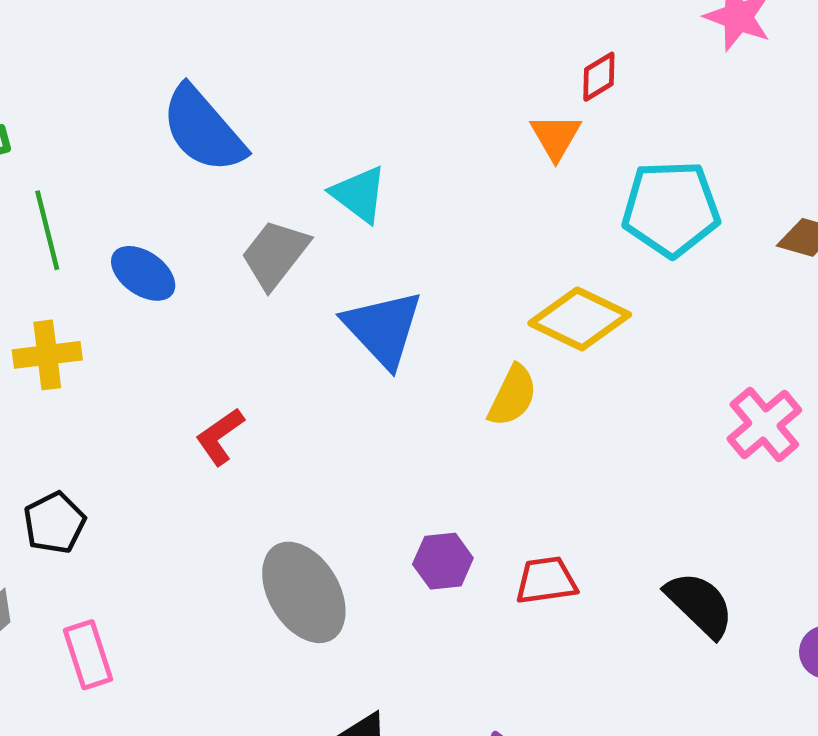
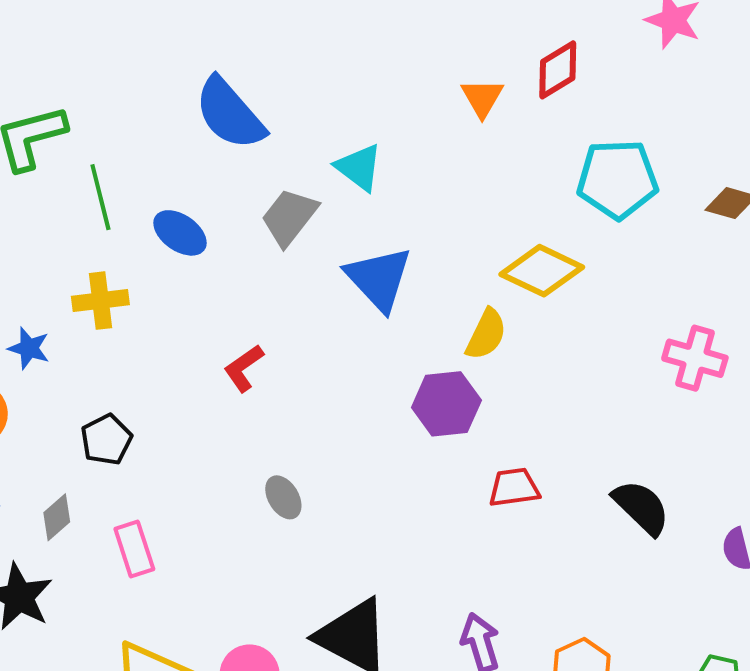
red diamond: (599, 77) -> (558, 70), size x1.4
orange triangle: (556, 137) -> (482, 98), moved
pink cross: (764, 424) -> (695, 358), turned -34
purple hexagon: (443, 561) -> (446, 404), moved, size x1.4
gray ellipse: (304, 592) -> (283, 497), moved, size x0.5

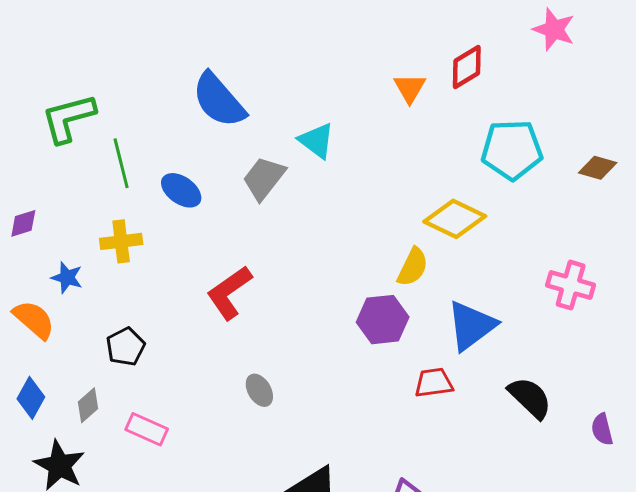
blue triangle: (379, 279) -> (471, 326), moved, turned 36
red L-shape: (244, 368) -> (229, 293), size x1.5
pink rectangle: (134, 549) -> (147, 429), turned -48

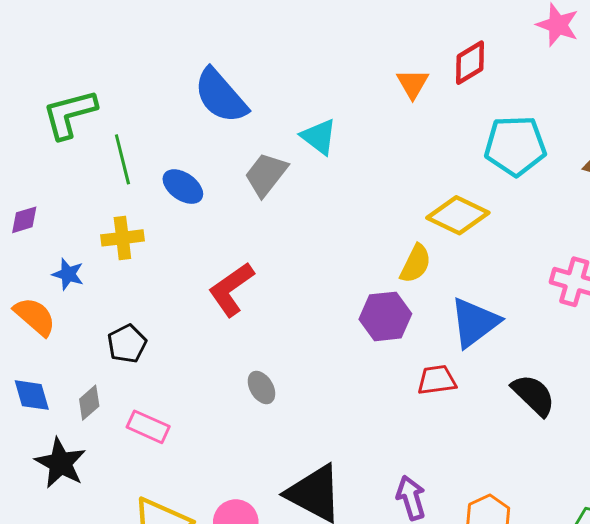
blue diamond: (31, 398) -> (32, 395), turned -45

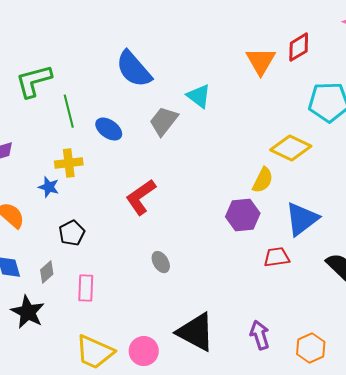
orange triangle: (413, 84) -> (261, 61), size x1.4
blue star: (68, 274) -> (49, 187), moved
pink rectangle: (148, 427) -> (86, 288), turned 68

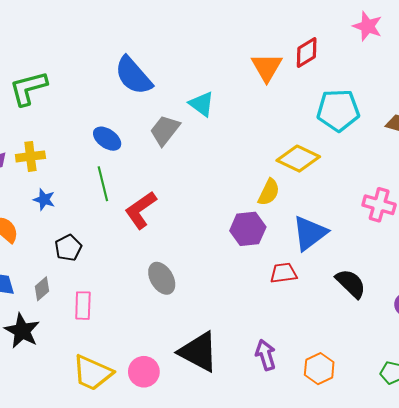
green line: (69, 111) -> (103, 184), moved
yellow cross: (69, 163) -> (30, 156), moved
gray ellipse: (161, 262) -> (162, 278), size x1.4

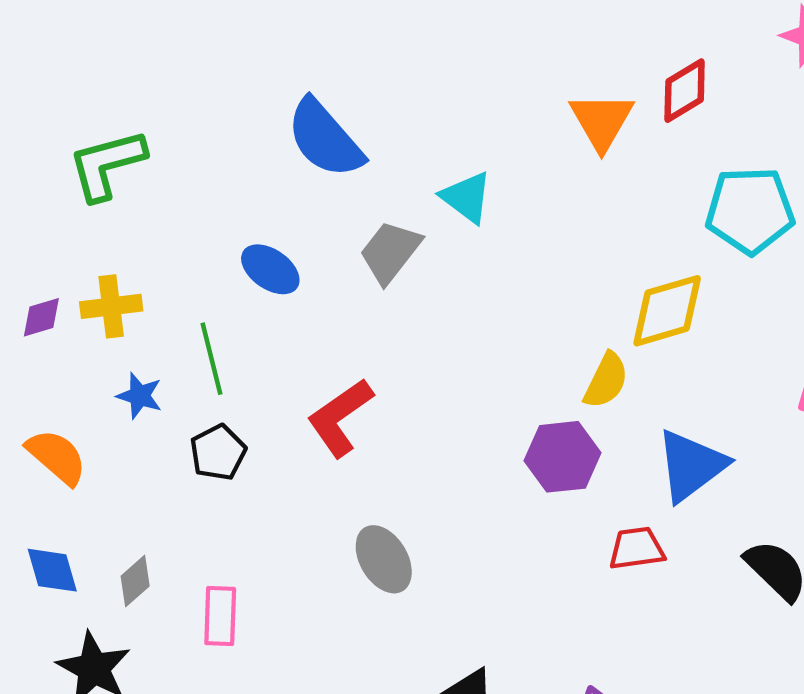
yellow diamond: (298, 159) -> (667, 311), turned -42
green line: (103, 184) -> (211, 359), moved
black pentagon: (68, 248) -> (218, 452), moved

